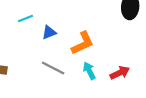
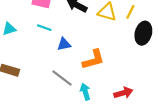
cyan line: (25, 19) -> (44, 28), turned 32
cyan arrow: (89, 71) -> (85, 92), moved

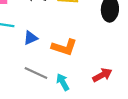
orange L-shape: (93, 60) -> (64, 47), turned 45

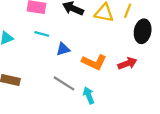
red arrow: (102, 75) -> (127, 63), moved

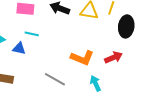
blue triangle: (63, 49) -> (19, 48), moved, turned 32
cyan arrow: (89, 95) -> (95, 83), moved

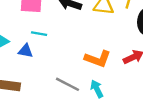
cyan arrow: (95, 83) -> (97, 89), moved

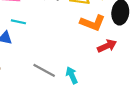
orange L-shape: (98, 59) -> (93, 23), moved

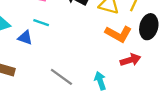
cyan arrow: (72, 75) -> (100, 81), moved

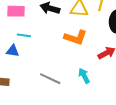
orange L-shape: (118, 34) -> (76, 37), moved

